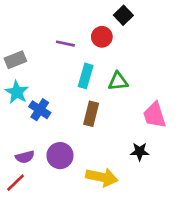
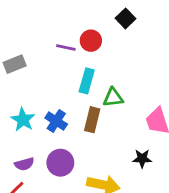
red circle: (102, 37) -> (91, 41), moved
green triangle: (118, 81) -> (113, 97), moved
cyan star: (17, 92) -> (23, 120), moved
blue cross: (40, 110) -> (56, 121), moved

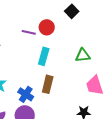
green triangle: (113, 97) -> (83, 55), moved
blue cross: (56, 121) -> (26, 94), moved

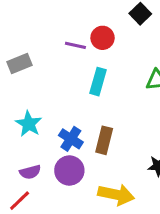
brown rectangle: (48, 84) -> (104, 140), moved

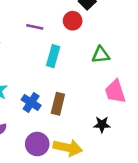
red circle: (103, 38) -> (73, 21), moved
purple circle: (69, 171) -> (37, 144), moved

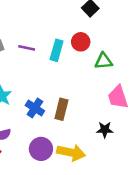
red circle: (73, 21) -> (81, 42), moved
purple line: (35, 27) -> (27, 48), moved
cyan rectangle: (53, 56) -> (57, 50), moved

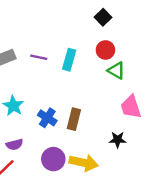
red circle: (81, 42) -> (105, 50), moved
green triangle: (104, 61) -> (116, 71), turned 36

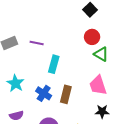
cyan rectangle: (69, 60) -> (54, 64), moved
pink trapezoid: (131, 107) -> (98, 85), moved

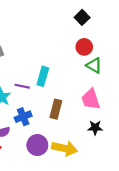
purple line: (37, 43) -> (22, 86), moved
blue cross: (44, 93) -> (23, 117), moved, turned 35

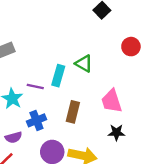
red circle: (84, 47) -> (131, 47), moved
green triangle: (94, 65) -> (84, 64), moved

